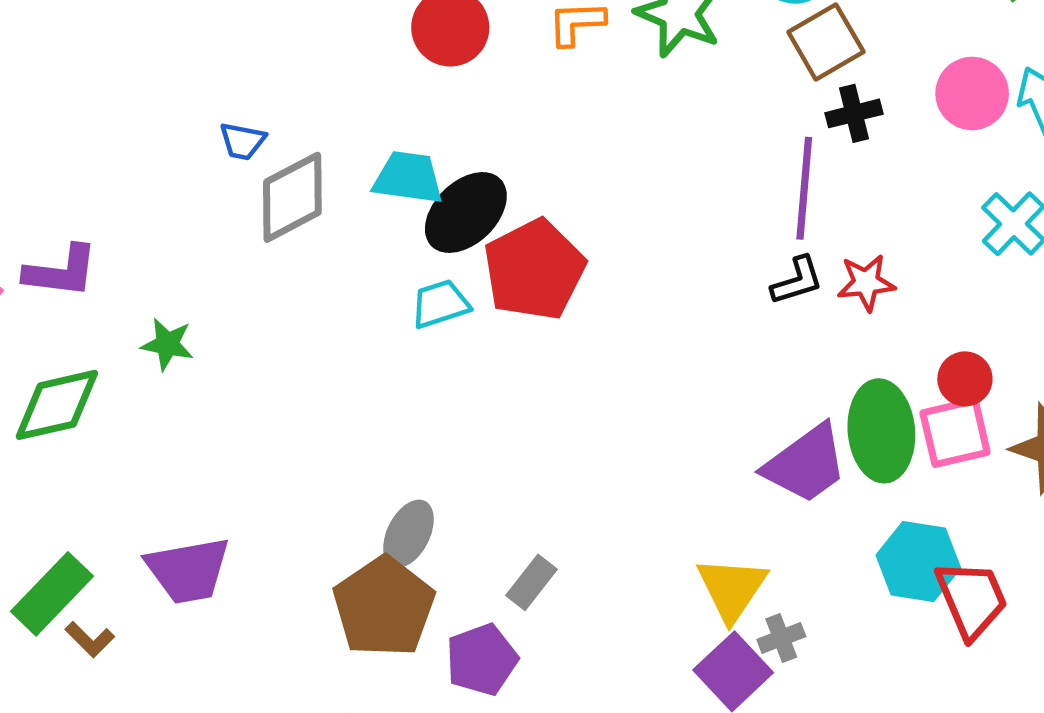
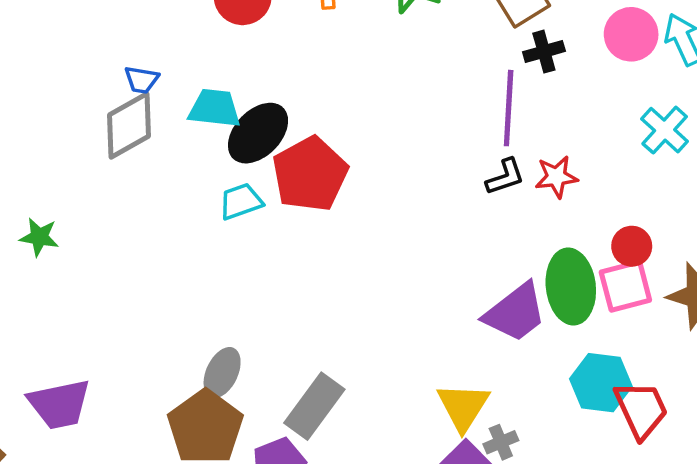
blue trapezoid: (242, 141) -> (142, 80), moved
gray rectangle: (531, 582) -> (314, 406), size x1.6

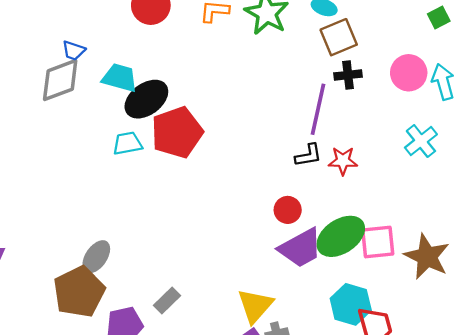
red circle: (632, 246) -> (288, 210), moved
green ellipse: (571, 286) -> (341, 236), turned 54
gray rectangle: (314, 406) -> (167, 301), moved, size x0.6

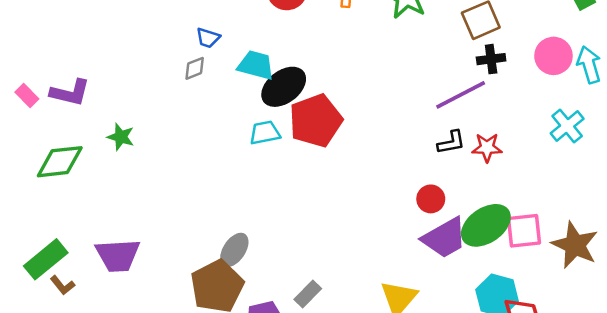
gray diamond: (60, 80) -> (195, 68), size x0.5
purple line: (318, 109) -> (461, 95), turned 51

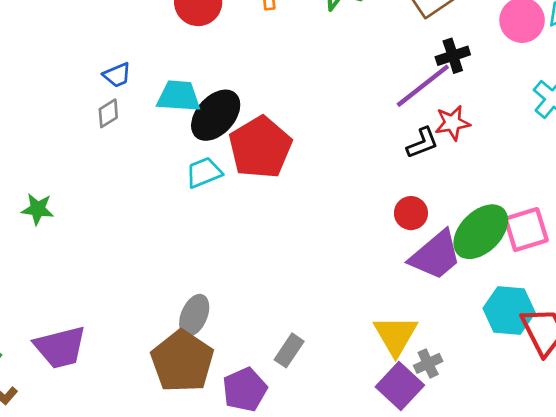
blue trapezoid: (208, 38) -> (117, 75), turned -30
black cross: (491, 59) -> (453, 56), moved
red star: (487, 148) -> (452, 123), moved

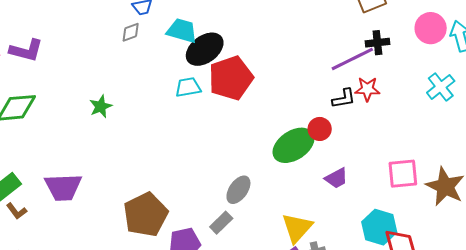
green star: (38, 209) -> (101, 106), moved, turned 30
red circle: (411, 213) -> (320, 129), moved
green ellipse: (481, 232) -> (293, 145), moved
purple trapezoid: (436, 255) -> (336, 178), size x0.6
gray ellipse: (194, 315) -> (238, 190), moved

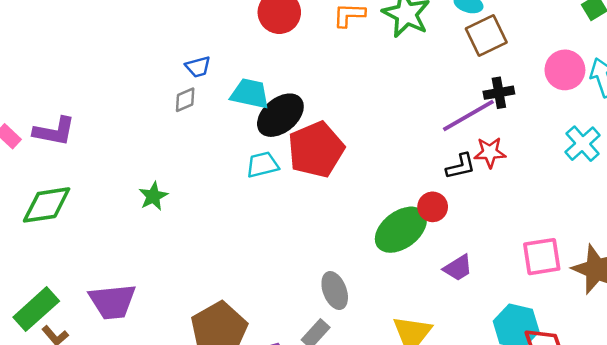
gray ellipse: (238, 190) -> (335, 291), turned -52

